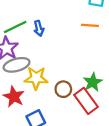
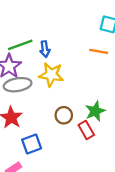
yellow star: (36, 78) -> (51, 75), moved
red rectangle: (86, 101) -> (86, 130), size x0.7

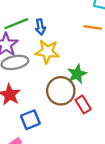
green star: (95, 111) -> (77, 74), moved
brown circle: (64, 115) -> (61, 91), size x1.6

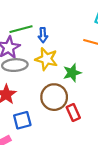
green star: (77, 74) -> (72, 73), moved

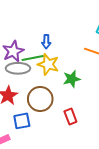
green line: (21, 29) -> (33, 58), moved
brown circle: (54, 97) -> (40, 99), moved

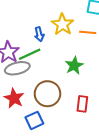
yellow star: (48, 64) -> (63, 24), moved, turned 30
red rectangle: (70, 117) -> (82, 104), turned 42

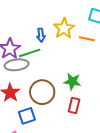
green star: (74, 66) -> (72, 81), moved, turned 30

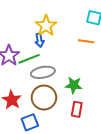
yellow star: (64, 28) -> (46, 26), moved
gray ellipse: (17, 65) -> (43, 72), moved

